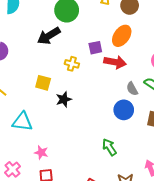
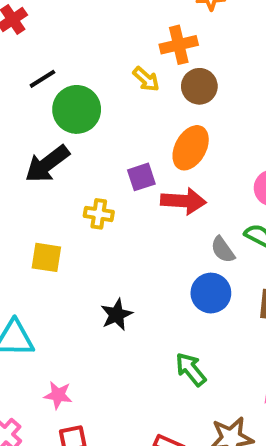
black star: (64, 99) -> (117, 315), moved

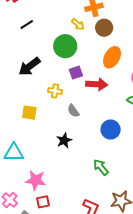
green circle: (77, 109) -> (65, 46), moved
orange ellipse: (191, 148) -> (112, 57), moved
gray semicircle: (223, 250) -> (73, 111), moved
pink star: (58, 395) -> (36, 180), size x1.5

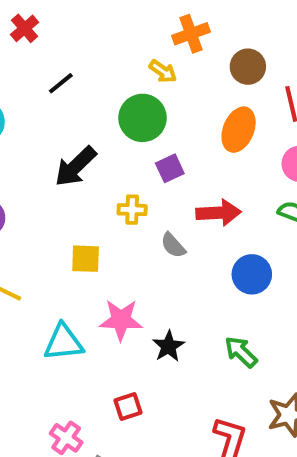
brown circle: (104, 28) -> (248, 67), moved
red arrow: (97, 84) -> (218, 213), moved
black star: (64, 140) -> (168, 346), moved
pink star: (36, 180) -> (121, 320), moved
red square: (43, 202) -> (128, 407), moved

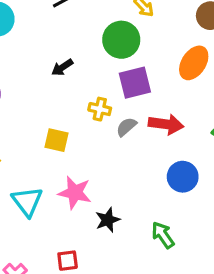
black arrow: (75, 167) -> (62, 67), size x0.6
purple square: (170, 168) -> (135, 83), size x1.5
gray semicircle: (173, 245) -> (126, 127), moved, turned 80
cyan triangle: (64, 342) -> (27, 201), turned 48

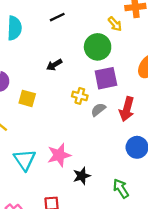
red arrow: (166, 124) -> (127, 109), turned 95
yellow square: (57, 140) -> (27, 98), moved
pink star: (75, 193) -> (59, 155), turned -30

